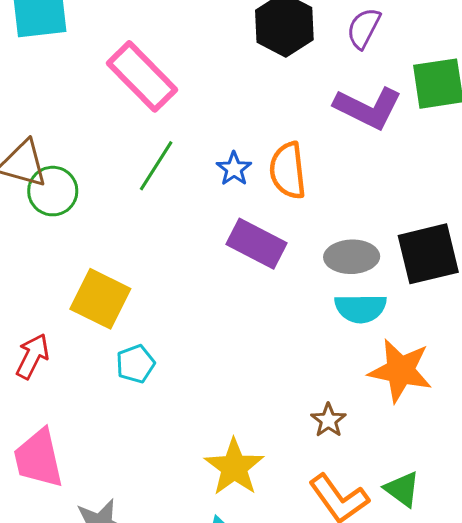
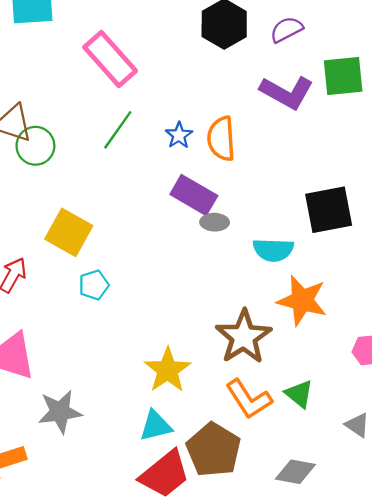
purple semicircle: (364, 28) -> (286, 30), turned 32
gray ellipse: (352, 257) -> (215, 222), moved, size x0.7
brown star: (328, 420) -> (244, 337), size x2.0

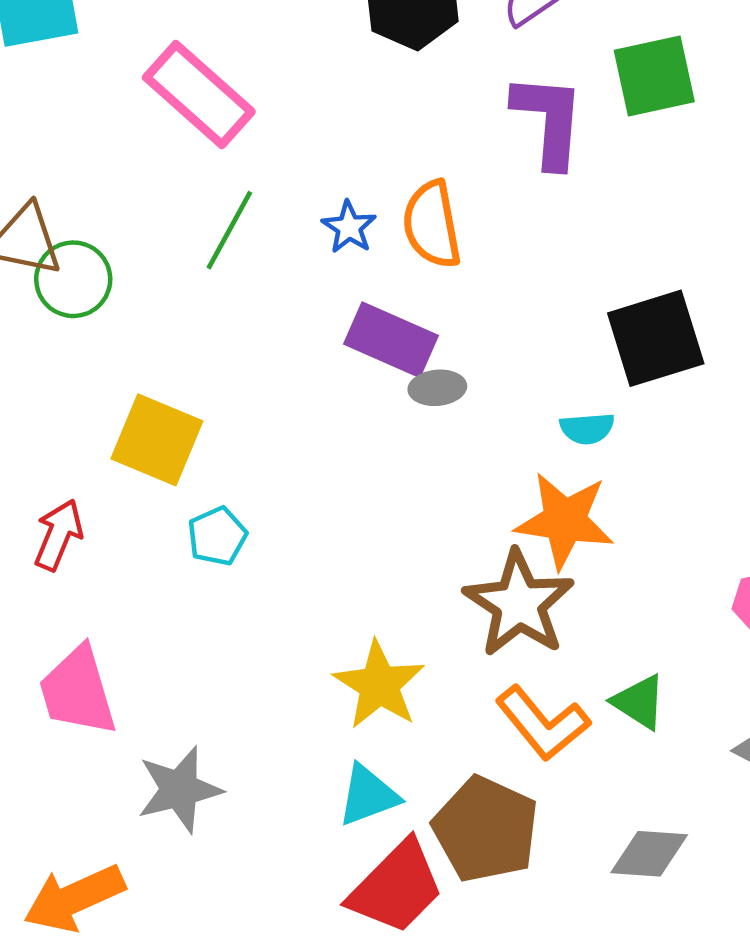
purple L-shape: (287, 92) -> (549, 120), turned -108
cyan semicircle: (273, 250) -> (587, 428), moved, size x0.7
orange star: (302, 300) -> (565, 521), moved

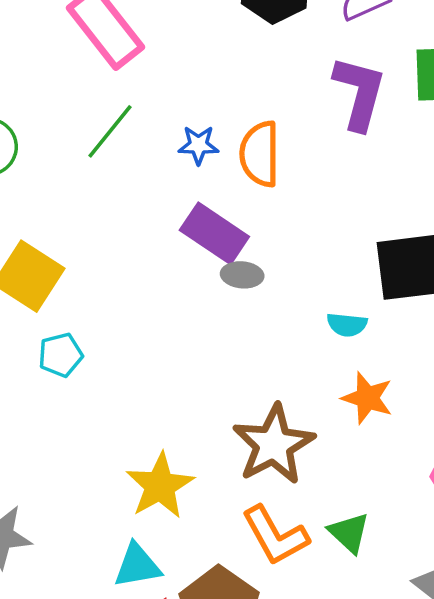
blue star: (349, 227) -> (198, 145), turned 30
orange star: (565, 521) -> (367, 398), moved, size x0.7

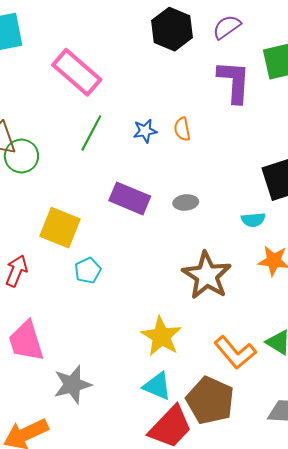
orange semicircle: (260, 154) -> (182, 129), size x0.6
purple rectangle: (214, 233) -> (130, 198), moved
brown star: (274, 445) -> (207, 275), moved
cyan triangle: (137, 566) -> (157, 386), turned 44

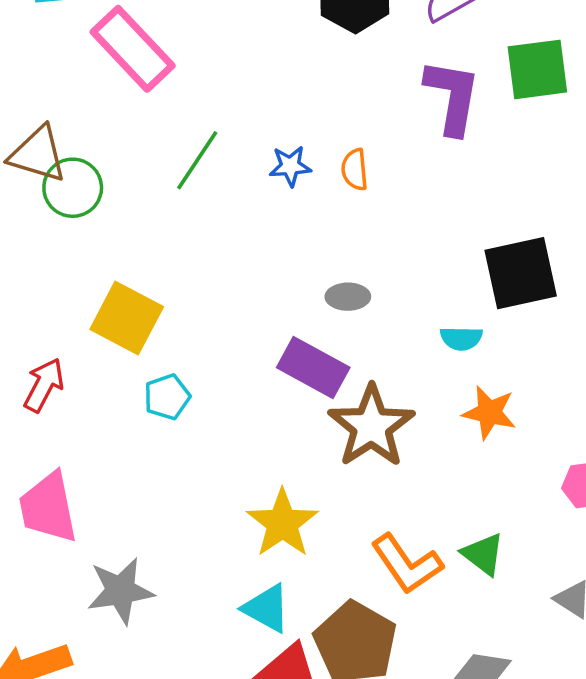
pink rectangle: (77, 72) -> (133, 49), moved
purple rectangle: (130, 198) -> (313, 368), moved

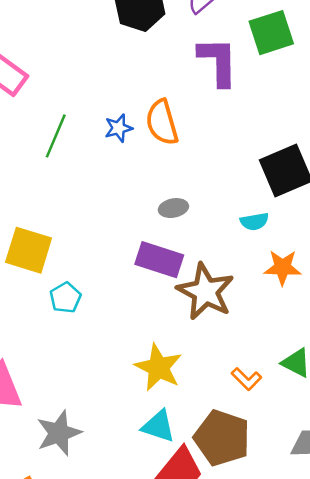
orange semicircle: (355, 170) -> (162, 122), size x1.6
orange L-shape: (407, 564) -> (246, 379), size x0.6

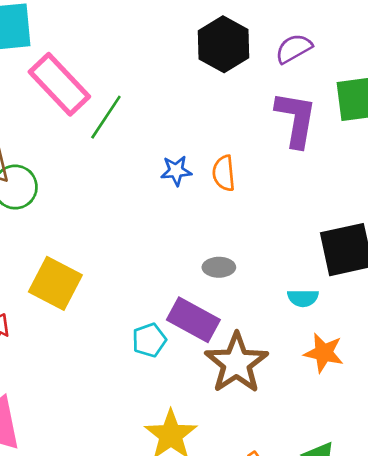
orange semicircle: (162, 122) -> (224, 173), size x0.7
green line: (56, 136) -> (106, 117), moved
cyan pentagon: (65, 298) -> (149, 340), moved

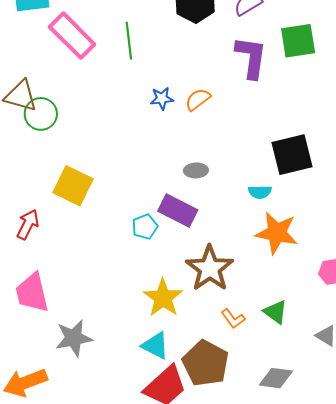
green line: (106, 117) -> (129, 41), moved, turned -39
orange semicircle: (224, 173) -> (198, 99), turned 60
orange star: (324, 353) -> (277, 233), size x1.4
brown star: (236, 363) -> (210, 268), moved

